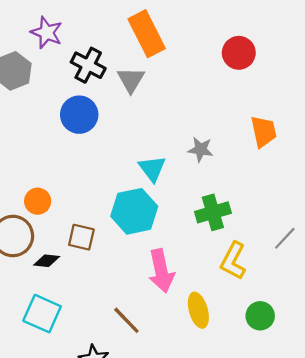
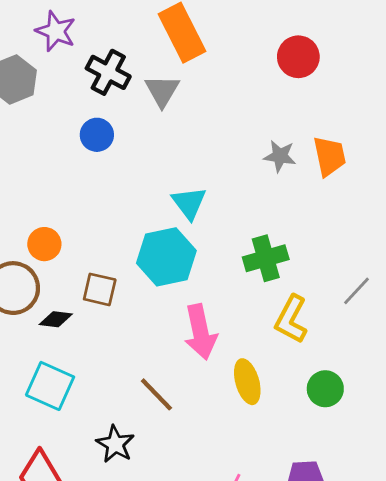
blue circle: (79, 115) -> (97, 135), size x0.7
gray star: (201, 149) -> (280, 156), moved

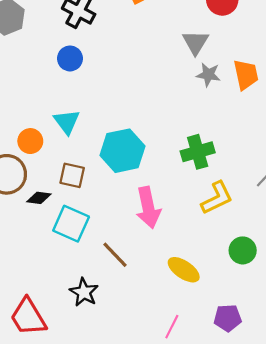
gray triangle: (162, 91) -> (195, 42), moved
cyan triangle: (189, 203) -> (67, 122), moved
yellow L-shape: (291, 319) -> (217, 198), turned -144
yellow ellipse: (247, 382) -> (184, 270), moved, turned -40
cyan square: (50, 386) -> (71, 224), moved

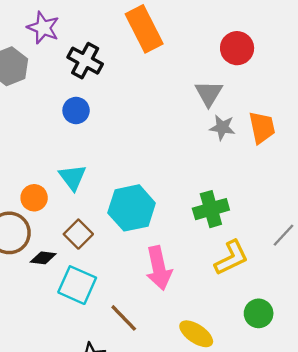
brown square: (72, 175) -> (78, 234), turned 32

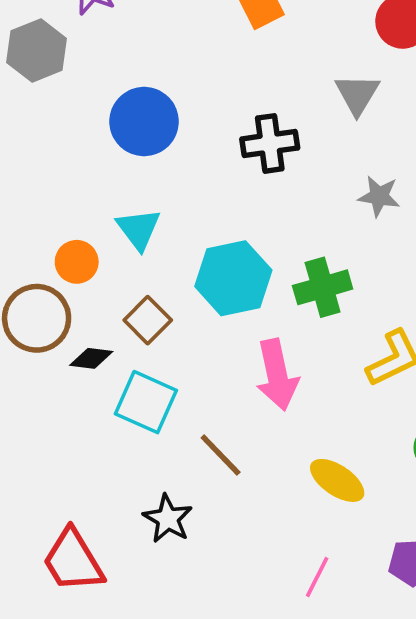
black cross: (85, 61) -> (270, 143), moved, turned -36
blue circle: (76, 110) -> (144, 122), size x1.6
gray star: (222, 127) -> (379, 196), moved
green cross: (211, 209) -> (323, 287), moved

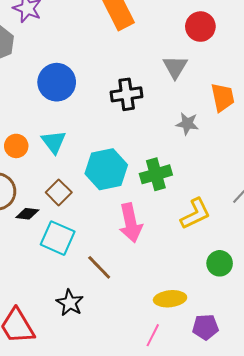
orange circle: (77, 262) -> (16, 146), moved
yellow ellipse: (337, 480) -> (170, 299), moved, turned -40

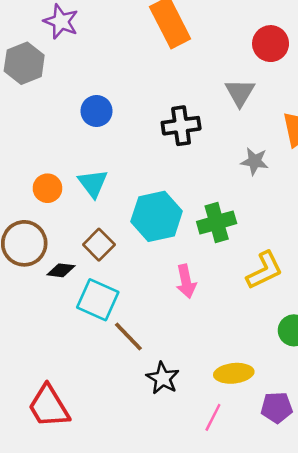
blue circle: (57, 82) -> (97, 111), size x0.7
pink arrow: (131, 223) -> (186, 281), size x0.7
brown line: (99, 267) -> (128, 336), moved
black star: (70, 303) -> (163, 378), moved

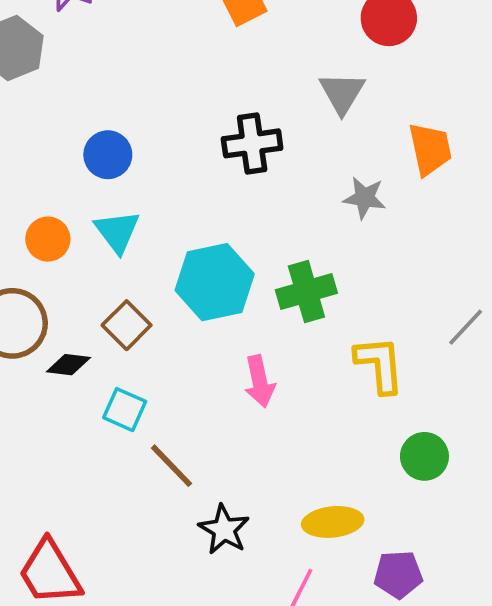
blue circle: (97, 111) -> (108, 155), moved
yellow L-shape: (264, 270) -> (379, 365), turned -69
cyan square: (98, 300) -> (125, 410), size x0.7

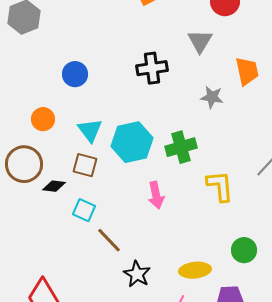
cyan triangle: (117, 232) -> (90, 130), moved
brown square: (127, 325) -> (85, 165), turned -30
green circle: (424, 456) -> (244, 250), moved

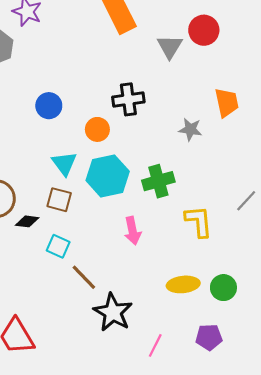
gray triangle: (200, 41) -> (170, 47), moved
orange circle: (43, 119) -> (97, 129), moved
yellow ellipse: (195, 270) -> (183, 284), moved
black star: (137, 274) -> (113, 312), size x1.4

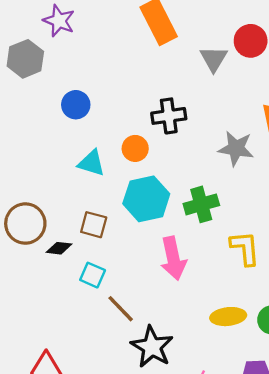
blue circle: (49, 106) -> (76, 105), moved
gray star: (190, 129) -> (236, 148), size x1.4
cyan triangle: (64, 164) -> (91, 163), moved, turned -36
pink arrow: (133, 231) -> (173, 258), size x1.4

